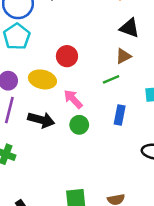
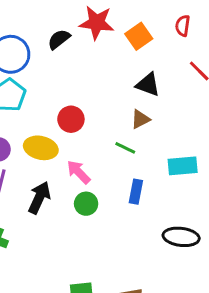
green line: (111, 79) -> (125, 148), turned 49
black arrow: (41, 120) -> (39, 198), turned -80

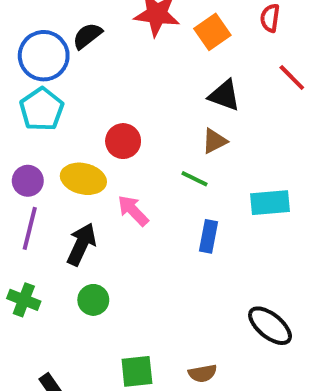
black semicircle: (59, 39) -> (87, 36), moved
green circle: (86, 204) -> (93, 300), moved
black ellipse: (181, 237) -> (270, 326), moved, turned 32

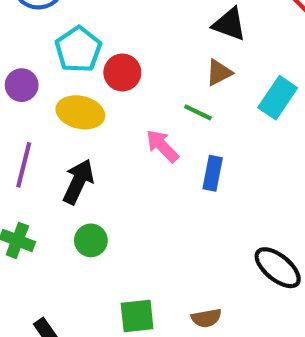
cyan pentagon: (42, 109) -> (78, 49), moved
purple circle: (28, 181) -> (22, 85), moved
cyan rectangle: (270, 203) -> (278, 98), moved, turned -51
pink arrow: (133, 211) -> (162, 146), moved

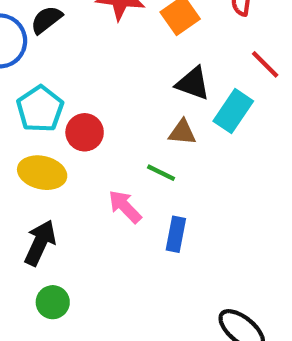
brown triangle: (219, 72) -> (182, 132), turned 32
cyan rectangle: (278, 98) -> (233, 111), moved

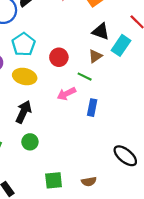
red circle: (85, 132) -> (59, 57), moved
brown triangle: (182, 132) -> (95, 56), turned -40
pink arrow: (125, 207) -> (66, 94), turned -72

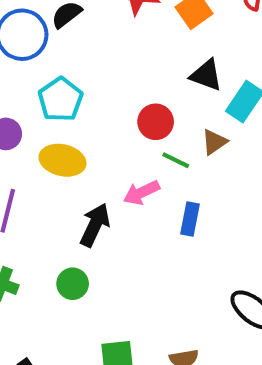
brown triangle: (95, 56) -> (214, 142), moved
red circle: (59, 57) -> (156, 122), moved
black arrow: (24, 112) -> (95, 225), moved

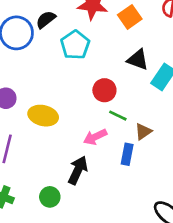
cyan pentagon: (60, 100) -> (75, 45), moved
brown triangle: (214, 142) -> (143, 132), moved
black arrow: (95, 225) -> (78, 170), moved

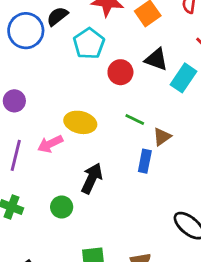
red circle: (104, 90) -> (120, 72), moved
yellow ellipse: (43, 116) -> (80, 122), moved
pink arrow: (95, 137) -> (50, 144), moved

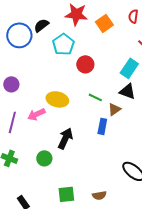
black triangle: (156, 59) -> (127, 91), moved

